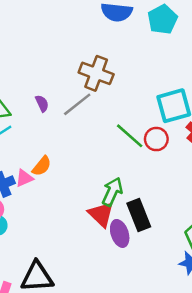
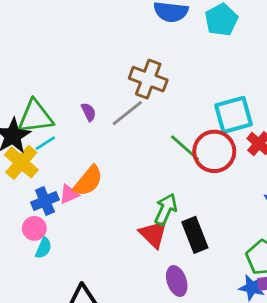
red circle: (156, 139) -> (214, 151), size x1.6
orange semicircle: (42, 166) -> (88, 181), size x1.4
purple ellipse: (120, 233) -> (177, 281), moved

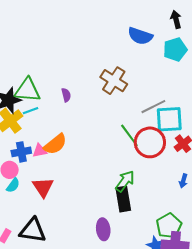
gray line: (127, 113) -> (153, 107), moved
green arrow: (166, 209) -> (125, 181), moved
red triangle: (153, 234) -> (43, 187), moved

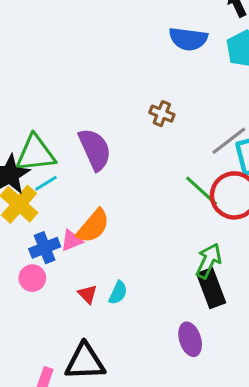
brown cross: (114, 81) -> (162, 114), size x0.6
purple semicircle: (66, 95) -> (95, 149), size x2.0
cyan semicircle: (13, 185) -> (118, 293), moved
red triangle: (43, 187) -> (88, 294), size x0.6

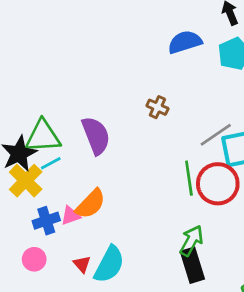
blue semicircle: (188, 39) -> (185, 42), turned 152
green line: (202, 191) -> (189, 178), turned 36
pink circle: (32, 278) -> (34, 259), moved
cyan semicircle: (118, 293) -> (109, 264), size x1.8

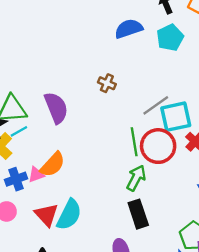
green arrow: (191, 241) -> (136, 178), moved
red triangle: (82, 264) -> (46, 215), size x1.6

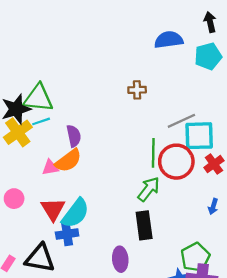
brown cross: (107, 83) -> (137, 90), turned -36
purple semicircle: (56, 108) -> (74, 136), moved, size x0.7
blue cross: (16, 179) -> (67, 234), moved

